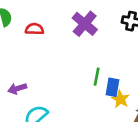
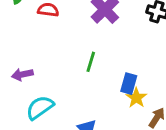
green line: (97, 77) -> (91, 62), moved

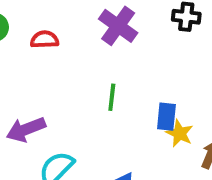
purple arrow: (22, 74) -> (26, 129), size x1.4

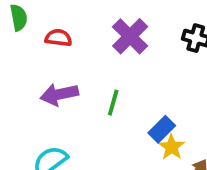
blue rectangle: (166, 117) -> (162, 129), turned 30
purple arrow: (26, 129) -> (59, 94), moved

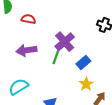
purple cross: (130, 36) -> (65, 42), moved
blue rectangle: (162, 129) -> (83, 63), moved

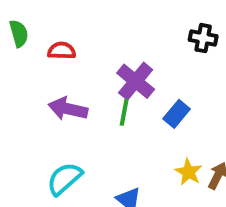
purple arrow: (27, 50) -> (68, 109), turned 30
yellow star: (86, 84) -> (189, 172), moved

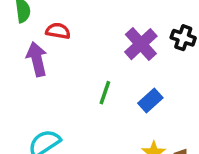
purple cross: (136, 81) -> (141, 44), moved
purple arrow: (68, 109) -> (37, 59), moved, turned 56

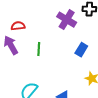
green line: (105, 93) -> (39, 49), moved

